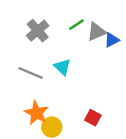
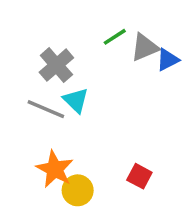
gray cross: (38, 31) -> (56, 65), moved
cyan triangle: (62, 67) -> (76, 100), moved

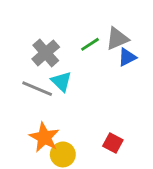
green line: (115, 37) -> (90, 44), moved
blue triangle: (168, 60) -> (127, 57), moved

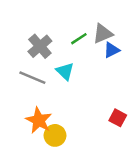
cyan triangle: (61, 82) -> (65, 71), moved
red square: (113, 143) -> (118, 118), moved

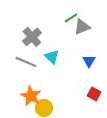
green line: (79, 39) -> (71, 18), moved
blue triangle: (112, 50) -> (89, 61), moved, turned -32

